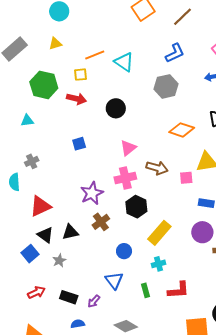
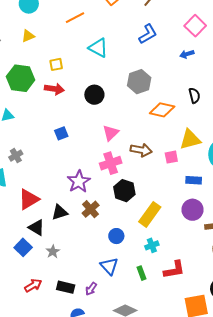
orange line: (95, 55) -> (75, 18), moved
gray hexagon: (166, 86) -> (139, 82), moved
black triangle: (70, 232) -> (60, 212), moved

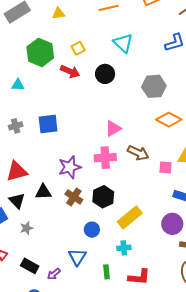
yellow square: (56, 64) -> (78, 48), turned -32
black circle: (94, 95) -> (105, 74), moved
blue square: (61, 133) -> (48, 124), moved, size x1.5
black hexagon: (124, 191) -> (103, 197), moved
brown cross: (91, 209) -> (74, 197), turned -30

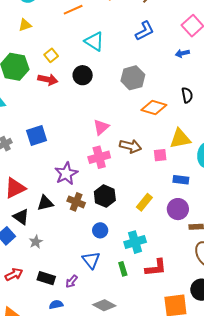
yellow rectangle: (130, 217) -> (144, 202), moved, size x0.7
cyan cross: (124, 248) -> (135, 242), size x1.5

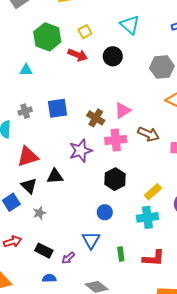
brown cross: (76, 202) -> (96, 118), moved
cyan cross: (135, 242) -> (147, 217), moved

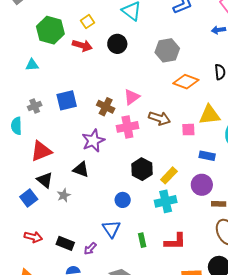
black triangle: (55, 176) -> (81, 169), moved, turned 30
black hexagon: (115, 179) -> (142, 169), moved
gray star: (39, 213) -> (64, 195), moved
red arrow: (13, 242) -> (33, 237), turned 36

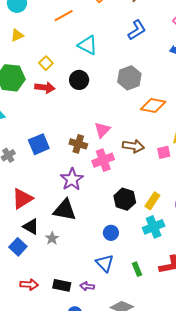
black triangle: (81, 169) -> (65, 210), size x1.4
purple arrow: (90, 249) -> (87, 286), turned 64

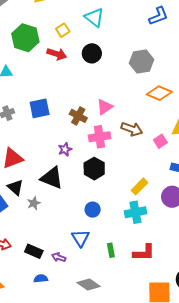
cyan triangle: (88, 45) -> (94, 17), moved
pink square: (164, 152) -> (160, 141), turned -32
purple star: (72, 179) -> (65, 149), size x0.6
black hexagon: (125, 199) -> (94, 169), moved

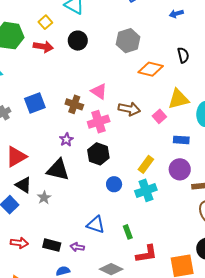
pink triangle: (105, 107) -> (99, 91), turned -42
blue circle: (93, 210) -> (114, 184), moved
blue triangle: (80, 238) -> (96, 225), turned -30
red L-shape: (144, 253) -> (147, 254), moved

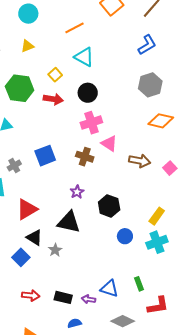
gray hexagon: (128, 41) -> (150, 85), moved
pink cross: (99, 122) -> (91, 123), moved
blue triangle: (96, 225) -> (109, 289), moved

